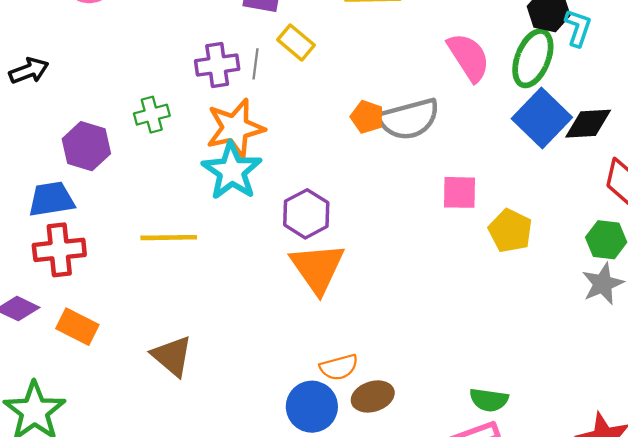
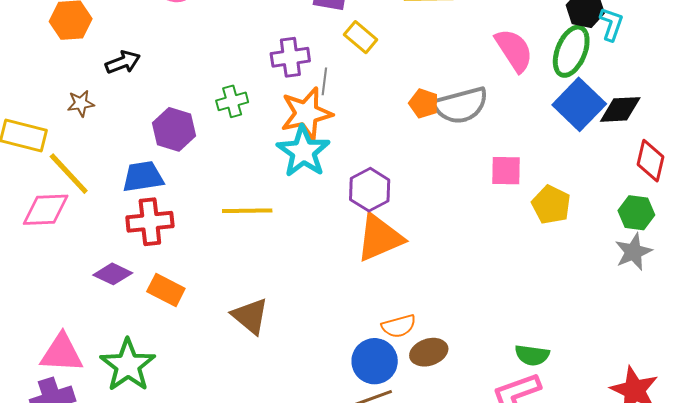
gray line: (255, 64) -> (324, 81), moved
orange triangle: (317, 268) -> (380, 238), turned 42

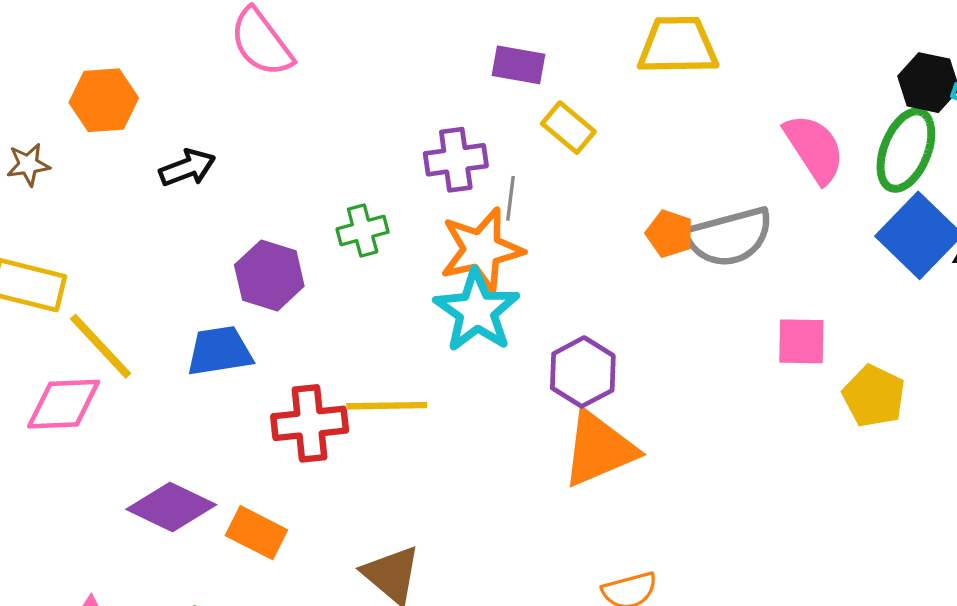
brown star: (81, 103) -> (28, 165), moved
red cross: (150, 222) -> (310, 423), moved
purple diamond: (113, 274) -> (171, 507), size x1.4

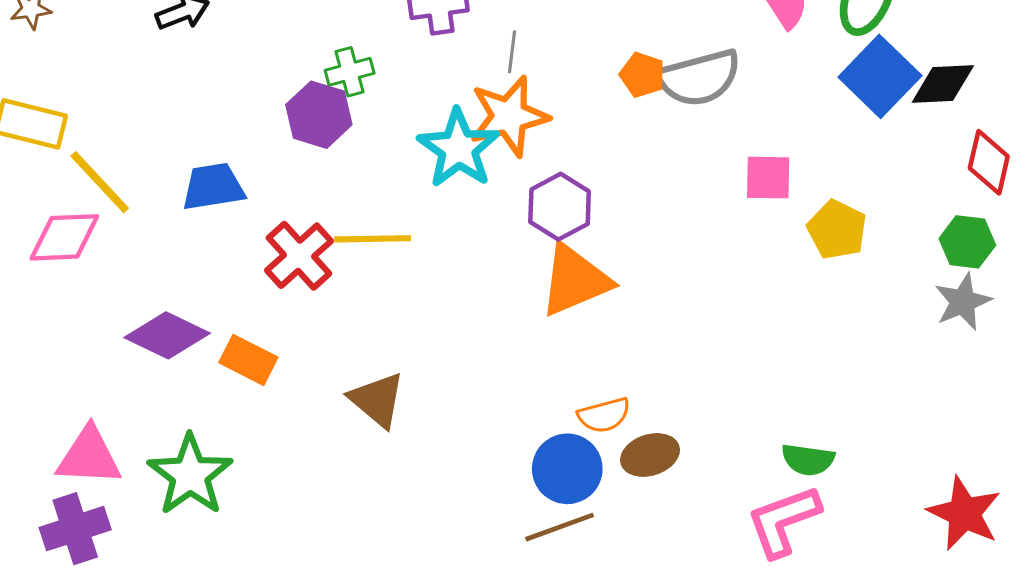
gray line: (510, 198) -> (512, 52), moved
orange star: (482, 250) -> (509, 116), moved
purple hexagon: (269, 275) -> (319, 115), moved
red cross: (310, 423) -> (299, 256), turned -36

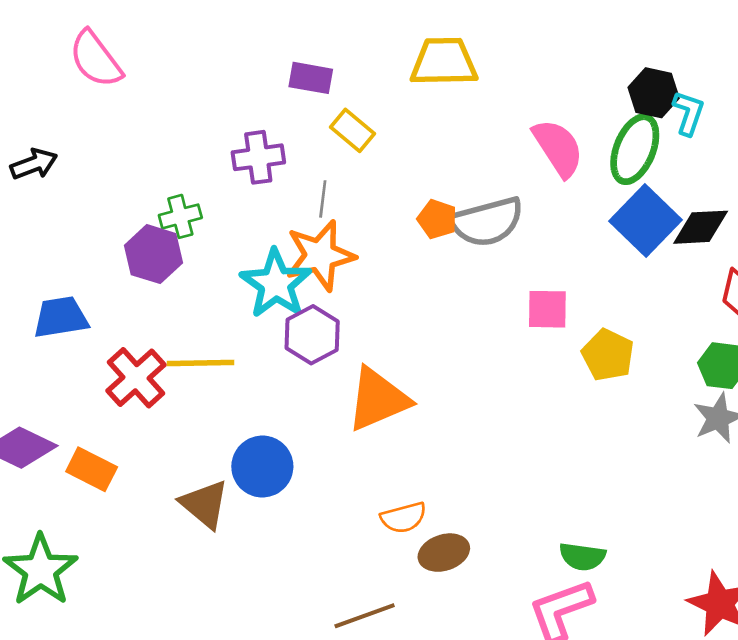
purple hexagon: (560, 207) -> (312, 335), moved
blue circle: (567, 469) -> (262, 467), moved

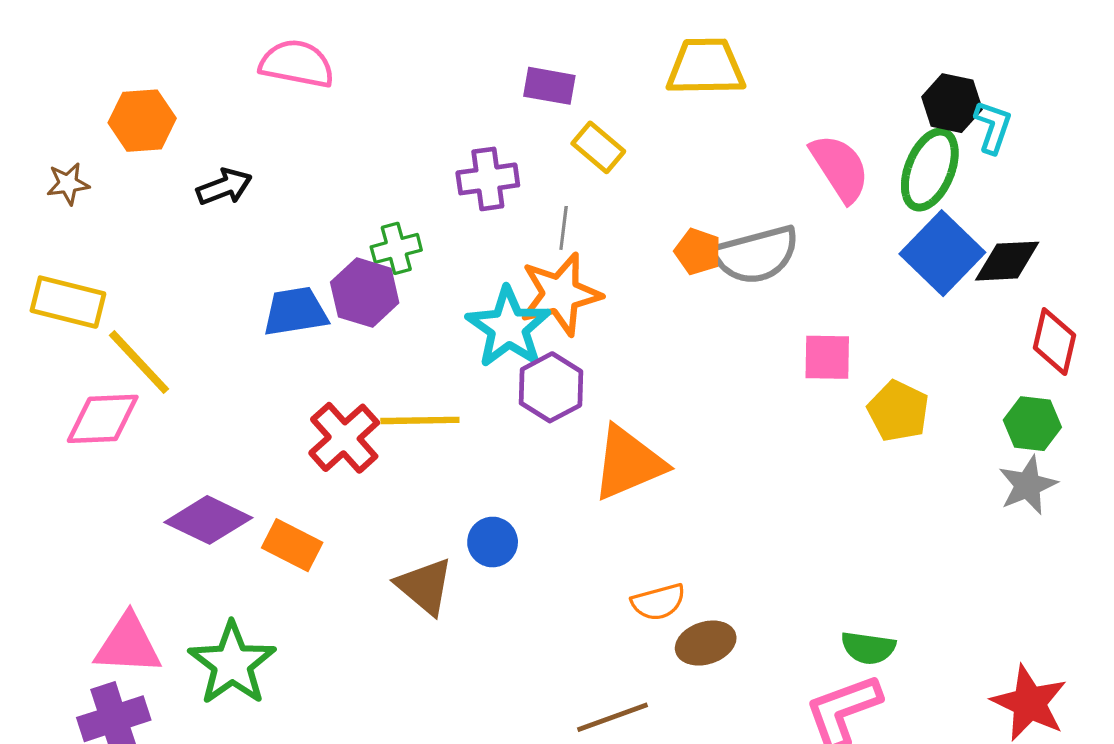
pink semicircle: (96, 59) -> (297, 64), turned 138
blue trapezoid: (61, 317) -> (295, 312), moved
blue circle: (262, 467) -> (493, 542), size x0.7

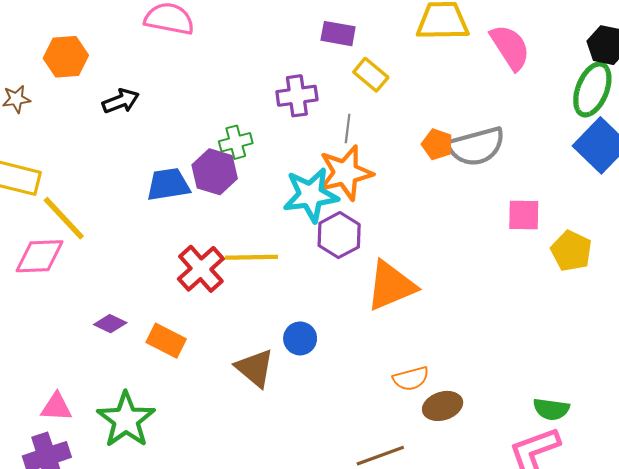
pink semicircle: (840, 168) -> (510, 47), moved
cyan star: (508, 327) -> (311, 195), turned 30
purple diamond: (208, 520) -> (110, 324), size x0.6
pink triangle: (128, 645) -> (56, 407), size x0.7

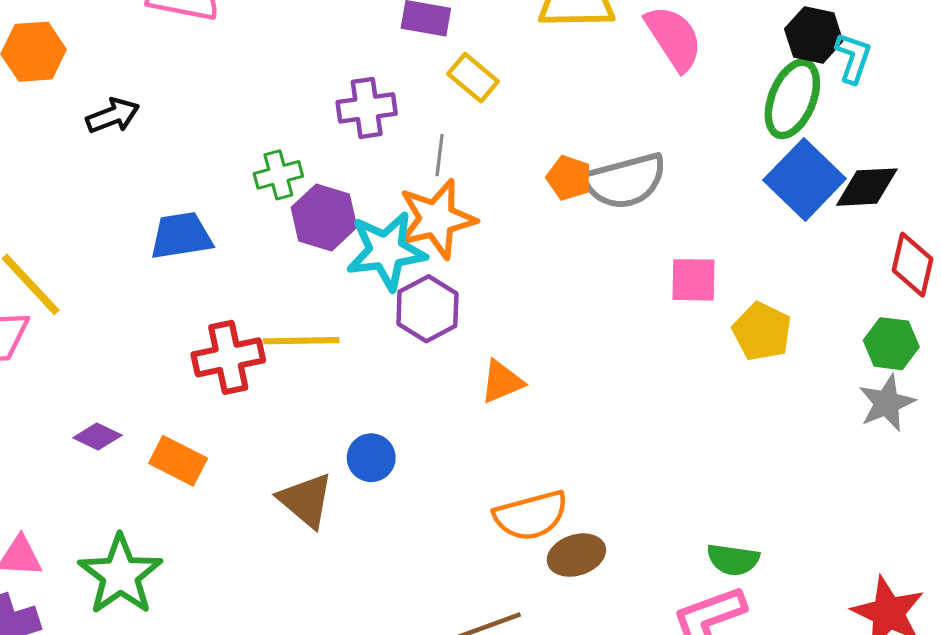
purple hexagon: (215, 172) -> (324, 217), moved
red cross: (201, 269) -> (228, 357), turned 30
orange triangle: (391, 286) -> (502, 382), size x0.6
orange semicircle: (411, 379) -> (531, 515), size x1.4

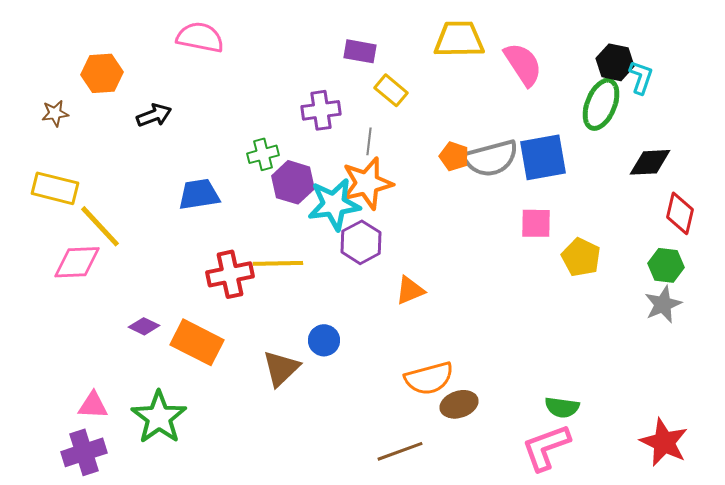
blue square: (805, 179) -> (543, 157), moved, turned 36
orange rectangle: (178, 461) -> (197, 342), size x1.4
brown triangle: (306, 500) -> (281, 368), turned 36

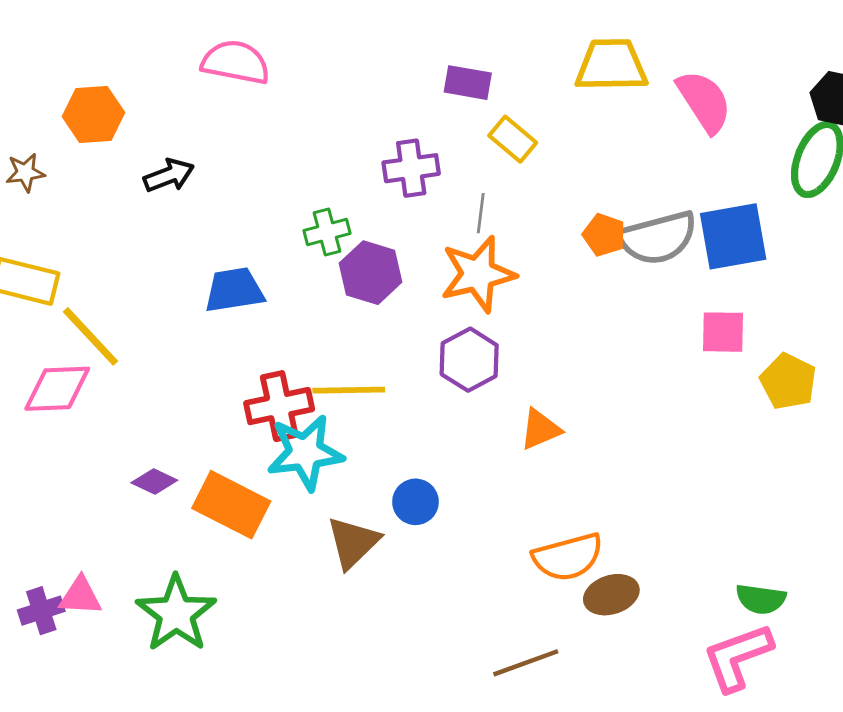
cyan star: (334, 204) -> (305, 453), moved
purple cross: (84, 452) -> (41, 611), moved, size x0.7

